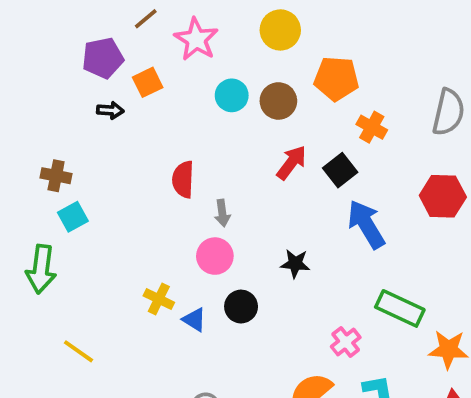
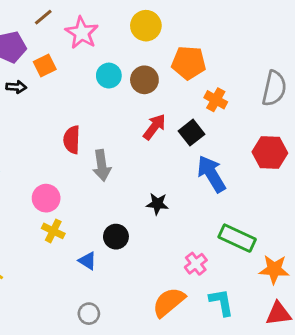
gray arrow: (222, 213) -> (102, 165), size x1.5
pink circle: (215, 256) -> (46, 198), moved
blue triangle: (194, 320) -> (87, 261), moved

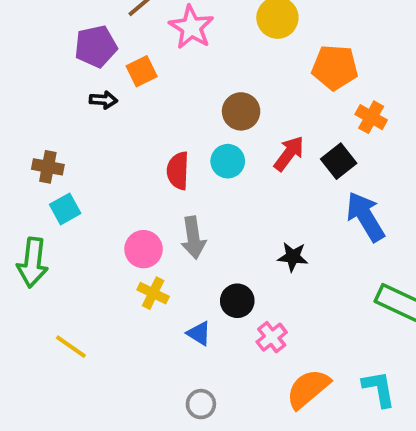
cyan circle: (109, 76) -> (228, 161), moved
brown circle: (144, 80) -> (241, 111), moved
gray arrow: (102, 165) -> (193, 238), moved
pink cross: (196, 264) -> (272, 337), moved

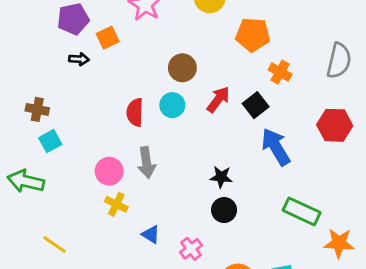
green arrow: (33, 263) -> (26, 181), turned 96
black circle: (237, 301) -> (224, 210), moved
pink cross: (272, 337) -> (191, 249), moved

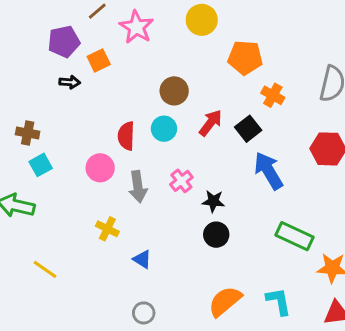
pink circle: (109, 171) -> (100, 168), moved
pink cross: (191, 249) -> (181, 181), moved

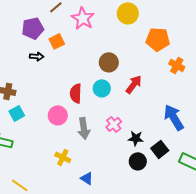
black square: (248, 129) -> (160, 149), moved

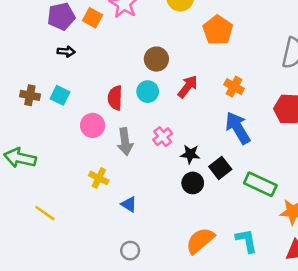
orange pentagon: (158, 39) -> (218, 30), turned 30
orange square: (57, 41) -> (93, 18), moved, turned -35
orange cross: (177, 65) -> (234, 87), moved
cyan square: (17, 113) -> (60, 95), moved, turned -35

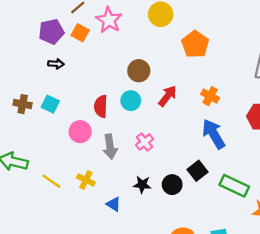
black star: (190, 154) -> (142, 185), moved
yellow line: (45, 213) -> (51, 181), moved

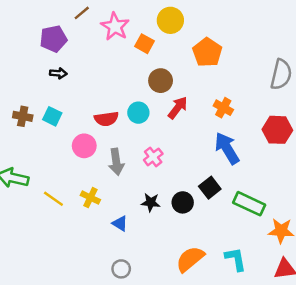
orange square: (80, 33) -> (145, 44), moved
brown circle: (139, 71) -> (161, 81), moved
red semicircle: (101, 106) -> (106, 119), turned -100

